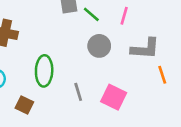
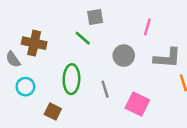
green line: (91, 14) -> (83, 38), moved
gray line: (78, 92) -> (105, 89), moved

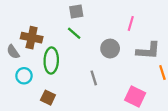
gray square: (95, 17) -> (76, 11), moved
green ellipse: (71, 79) -> (51, 61), moved
pink square: (137, 104) -> (135, 96), moved

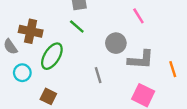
pink line: (131, 23) -> (138, 16), turned -48
gray L-shape: (148, 51) -> (141, 60), moved
green ellipse: (51, 61) -> (52, 56), turned 30

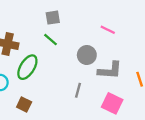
pink line: (138, 16) -> (108, 30), turned -32
gray line: (98, 75) -> (78, 90), moved, turned 32

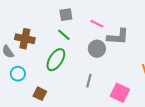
pink line: (108, 30) -> (97, 24), moved
green ellipse: (27, 67) -> (56, 60), moved
gray L-shape: (110, 70) -> (118, 37), moved

